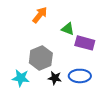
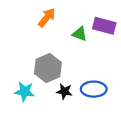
purple rectangle: (85, 43) -> (104, 26), moved

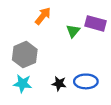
green triangle: (80, 34) -> (73, 31), turned 48
gray hexagon: (48, 68) -> (25, 55), moved

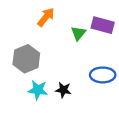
blue ellipse: (86, 81) -> (103, 75), moved
cyan star: (23, 84) -> (38, 90), moved

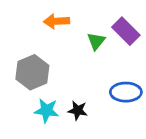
orange arrow: (46, 17) -> (56, 21), turned -132
purple rectangle: (103, 25) -> (126, 31), turned 30

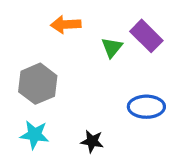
cyan star: (47, 110) -> (34, 135), moved
black star: (78, 110) -> (92, 141), moved

